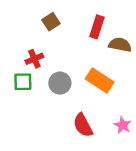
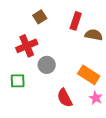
red cross: (34, 59) -> (27, 46), size x1.5
orange rectangle: (100, 80) -> (89, 75), moved
green square: (23, 82) -> (18, 81), moved

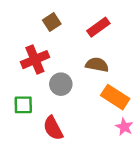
red rectangle: (76, 21) -> (98, 27), turned 36
brown semicircle: (94, 35) -> (97, 65), moved
red semicircle: (65, 98) -> (53, 128), moved

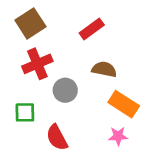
brown square: (52, 22) -> (30, 23), moved, size x1.5
red rectangle: (98, 27) -> (92, 29), moved
pink star: (124, 127) -> (118, 136), moved, turned -30

